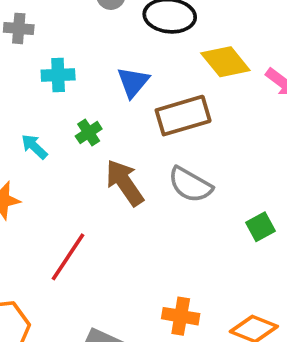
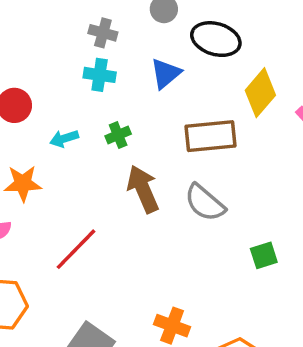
gray cross: (19, 28) -> (103, 33), moved
yellow diamond: (225, 62) -> (260, 93), turned 69
blue triangle: (133, 82) -> (166, 73), moved
cyan arrow: (34, 147) -> (64, 139), turned -72

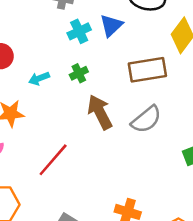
cyan cross: (100, 75) -> (79, 31), moved, turned -30
gray semicircle: (205, 203) -> (146, 119), turned -76

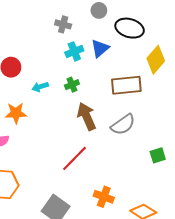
red line: (53, 160) -> (74, 158), moved

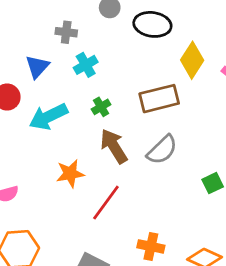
blue triangle: (100, 48) -> (37, 67), moved
green cross: (72, 85) -> (101, 107), moved
cyan arrow: (40, 87) -> (48, 117), size x1.8
orange star: (16, 113) -> (70, 174), moved

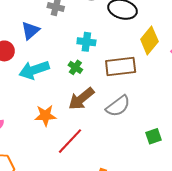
cyan cross: (86, 65) -> (86, 42), moved, turned 30
green cross: (101, 107) -> (75, 67), turned -32
brown arrow: (114, 146) -> (81, 99), turned -104

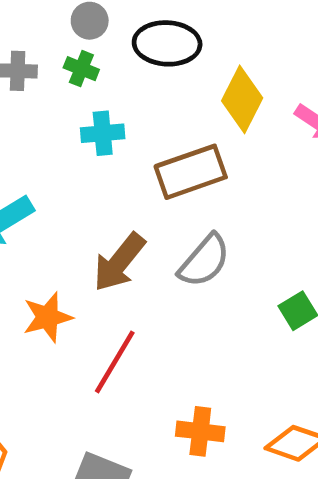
green cross: (75, 67) -> (81, 69), moved

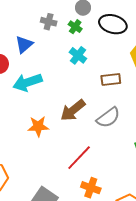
cyan cross: (103, 133) -> (78, 55), turned 30
brown rectangle: (191, 172) -> (111, 79), size x0.7
red line: (115, 362) -> (79, 158), moved

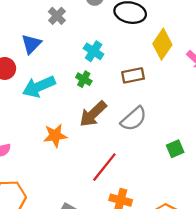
gray cross: (49, 22) -> (57, 16), turned 35
green cross: (75, 27) -> (84, 79), moved

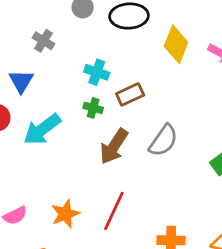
brown rectangle: (133, 75) -> (130, 94), moved
orange star: (55, 136) -> (65, 214), moved
red line: (104, 167) -> (114, 211), moved

